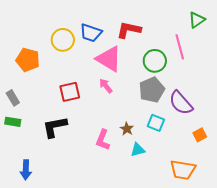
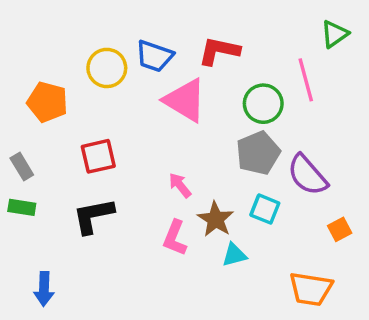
pink arrow: (106, 86) -> (180, 185), moved
red square: (70, 92) -> (98, 156), moved
brown star: (127, 129) -> (216, 219), size x1.5

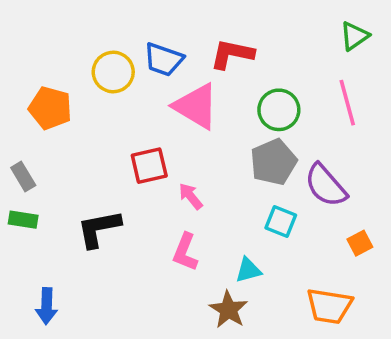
pink line: (306, 80) -> (347, 103), moved
red square: (98, 156) -> (149, 166), moved
brown star: (216, 219) -> (228, 310), moved

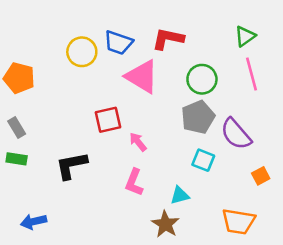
green triangle: (354, 36) -> (245, 36), moved
orange pentagon: (50, 108) -> (19, 78), moved
blue arrow: (47, 306) -> (34, 222), turned 75

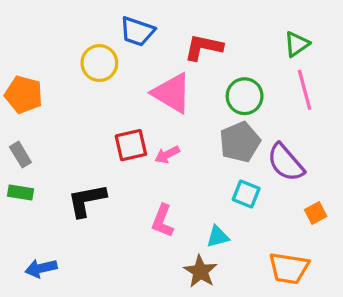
blue trapezoid: (118, 43) -> (137, 31), moved
pink arrow: (138, 142) -> (167, 155), moved, turned -78

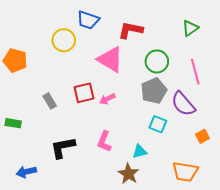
pink line: (305, 90) -> (195, 72), moved
gray rectangle: (20, 155) -> (50, 101), moved
black L-shape: (87, 200) -> (63, 147), moved

